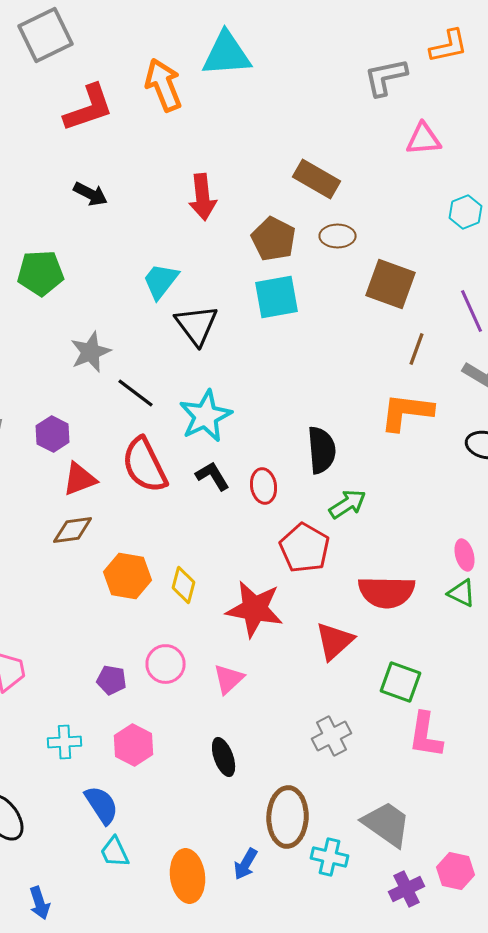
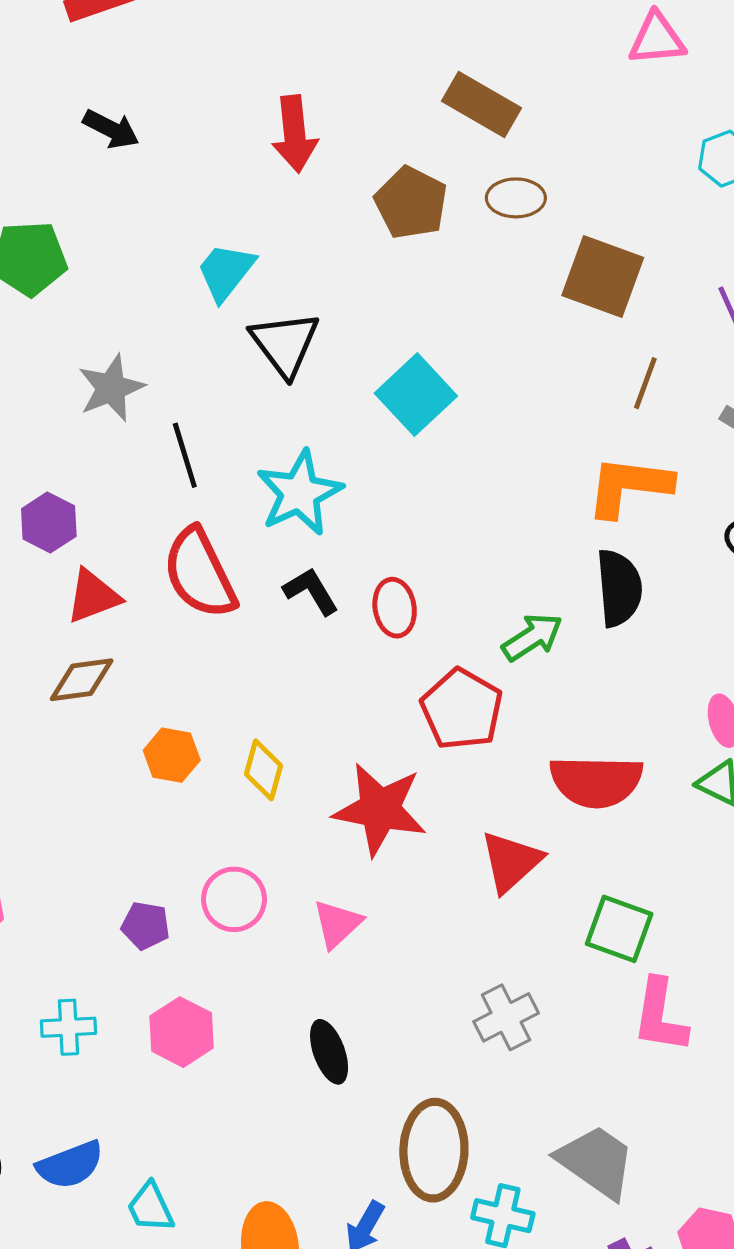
cyan square: (277, 297) -> (416, 395), moved, turned -33
black line: (136, 393) -> (185, 455), turned 36
black semicircle: (322, 450) -> (619, 588), moved
orange hexagon: (128, 576) -> (172, 755), size x0.7
blue semicircle: (102, 805) -> (70, 1165), moved, turned 102

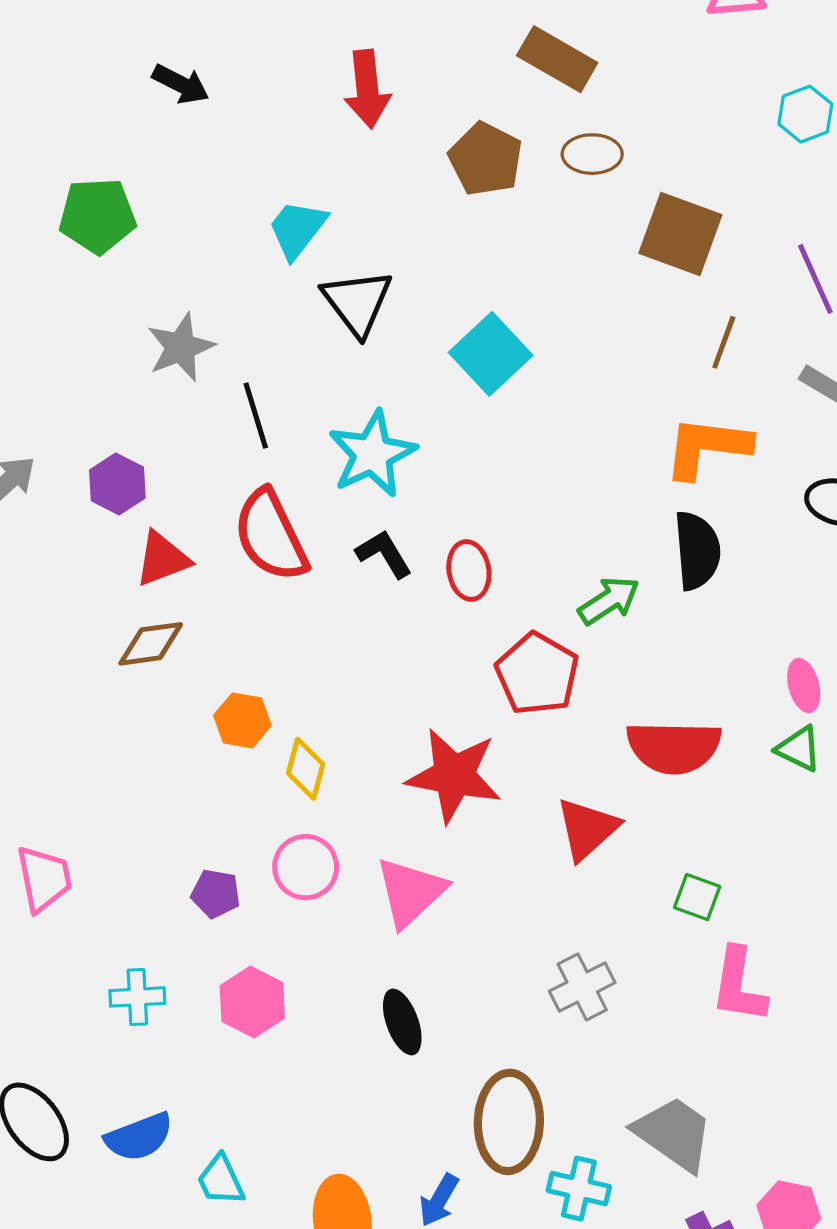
yellow diamond: (263, 770) -> (306, 769), moved
pink triangle: (337, 924) -> (411, 892), size x1.4
green square: (619, 929) -> (697, 897), size x0.7

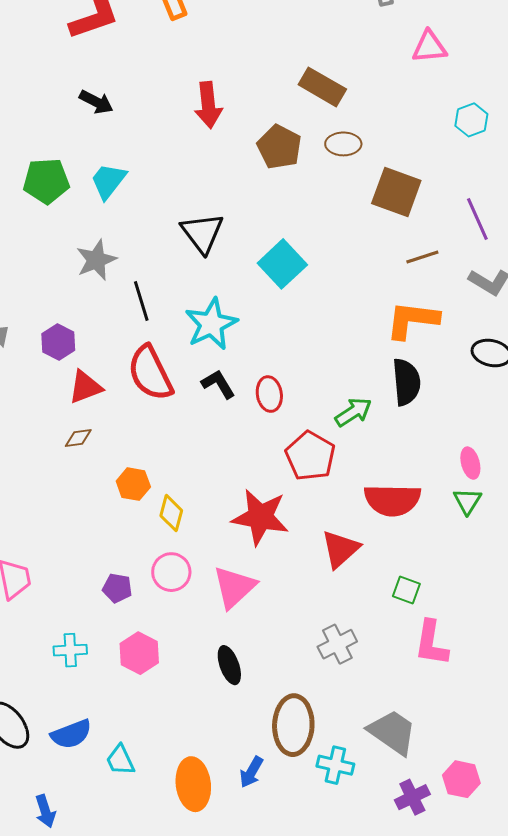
cyan trapezoid: (297, 229) -> (108, 181), moved
brown line: (724, 342) -> (422, 257), turned 52
brown diamond: (151, 644) -> (78, 438), size x0.7
green triangle: (799, 749) -> (467, 501), turned 36

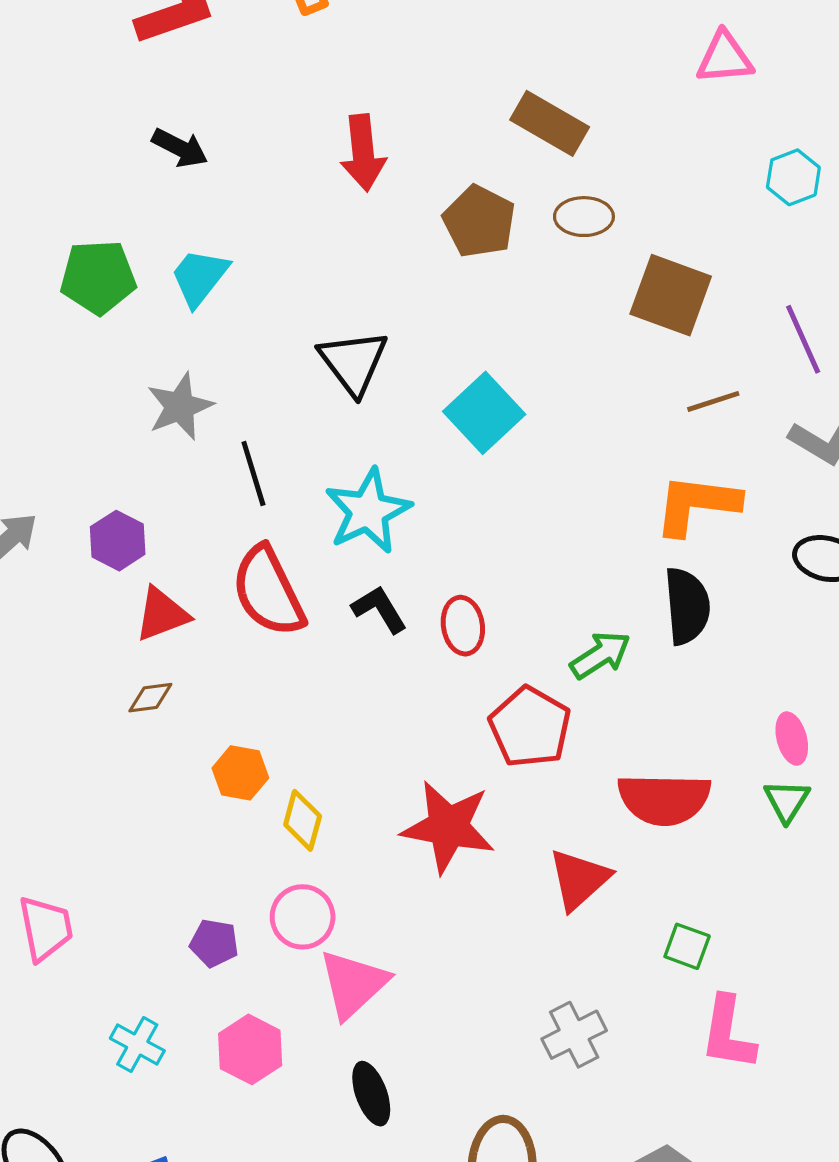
pink triangle: (234, 587) -> (353, 984), moved
cyan cross: (70, 650) -> (137, 1045), turned 32
black ellipse: (229, 665) -> (371, 1094), moved

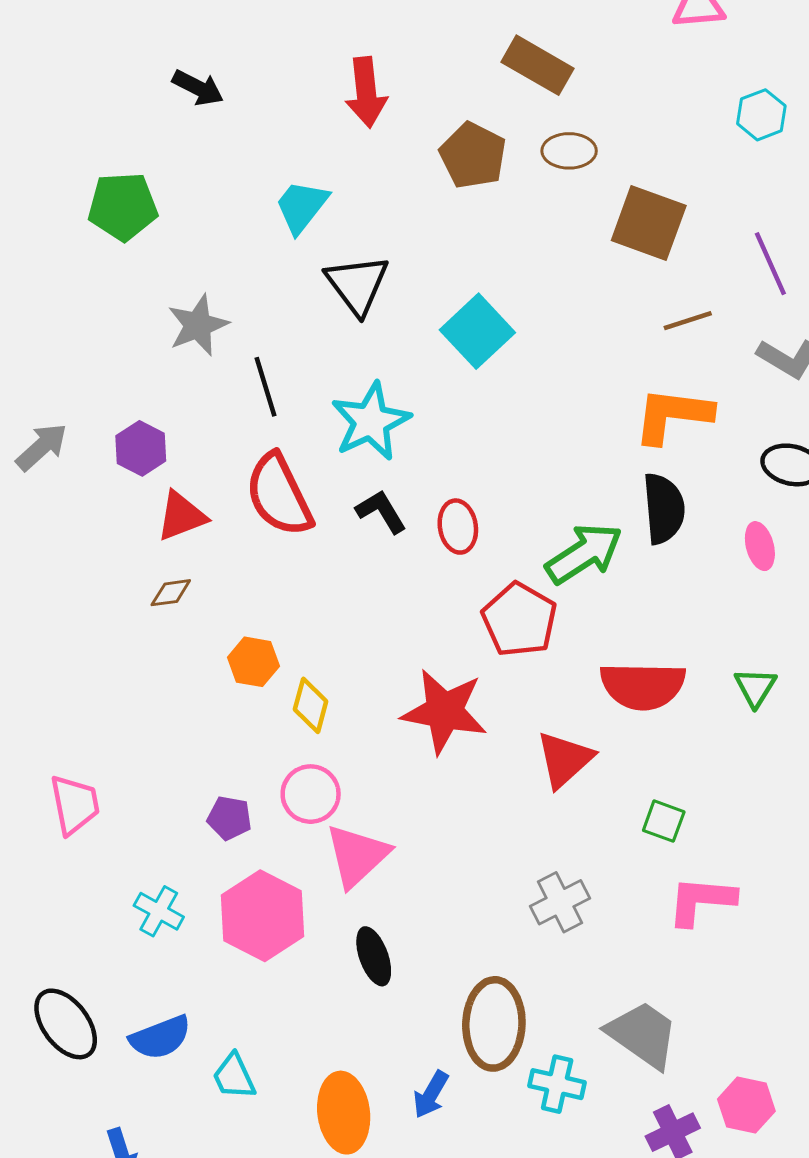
cyan trapezoid: (199, 277) -> (302, 206), moved
green arrow: (600, 655) -> (584, 554), size x1.4
pink ellipse: (792, 739) -> (760, 546), moved
pink L-shape: (728, 1033) -> (701, 901), turned 86
pink hexagon: (250, 1049) -> (262, 916), size x1.4

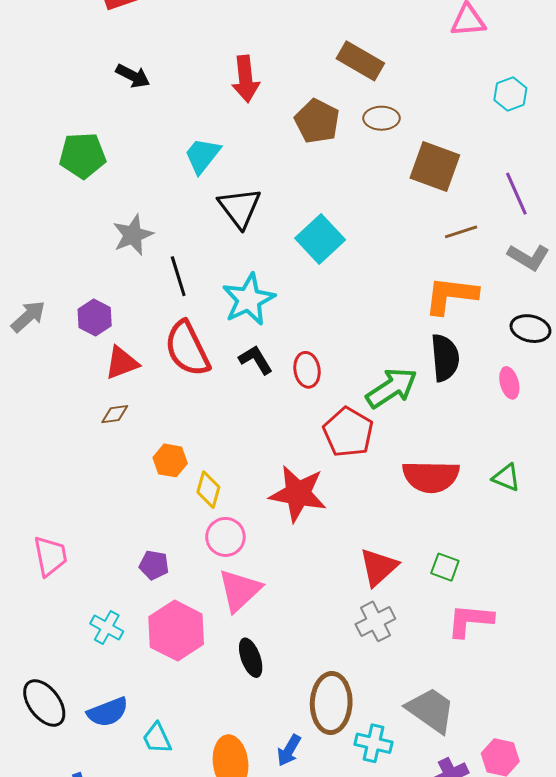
green triangle: (755, 687) -> (506, 478), turned -40
red triangle: (565, 759) -> (378, 567), moved
pink circle: (311, 794) -> (225, 537), moved

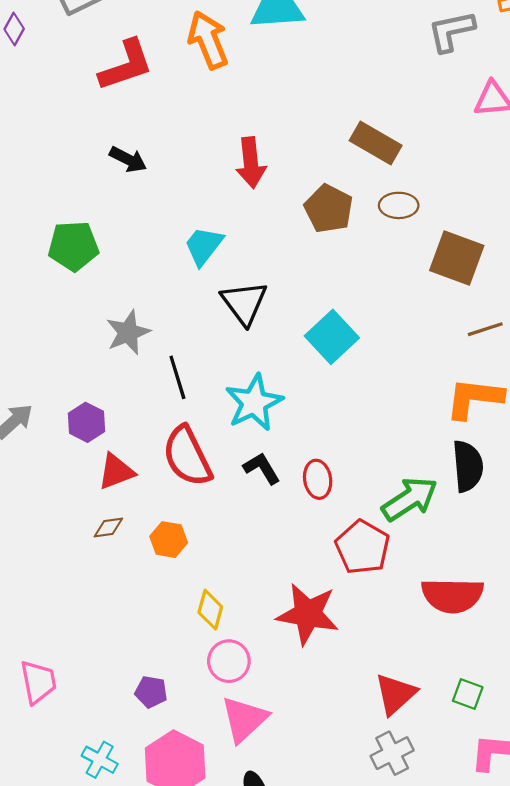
orange hexagon: (170, 460) -> (169, 540), moved

